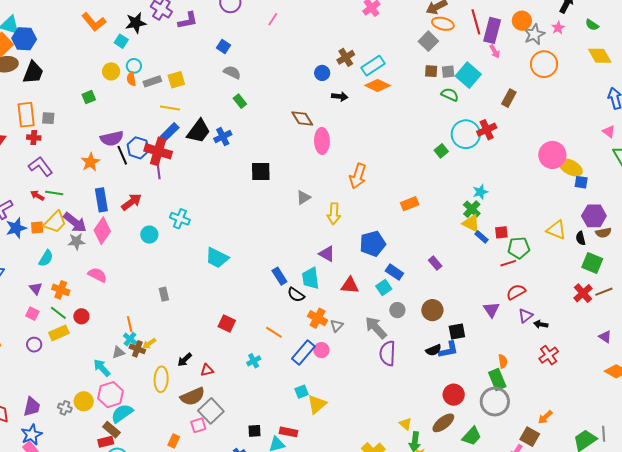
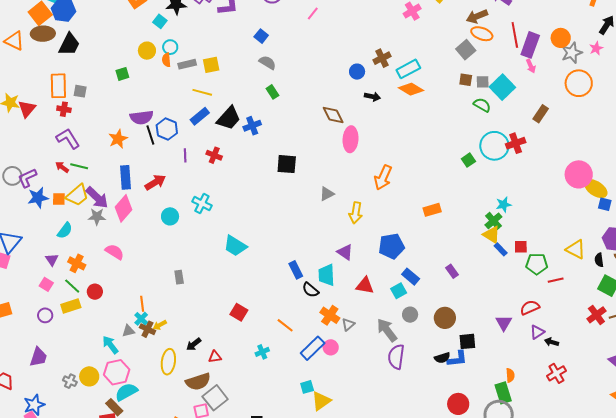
red cross: (158, 151) -> (214, 155), moved, size x0.6
red line: (508, 263) -> (556, 280), moved
purple trapezoid: (32, 407) -> (38, 357), moved

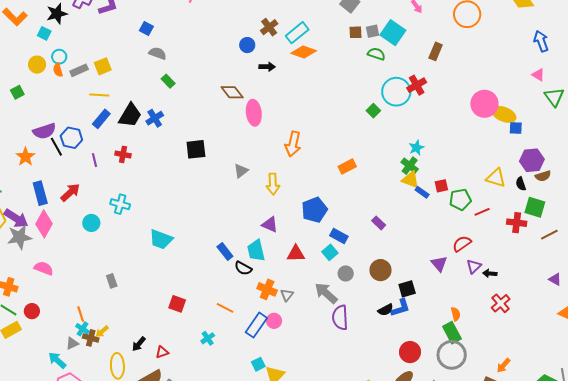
gray star: (97, 217) -> (20, 237), size x1.4
red cross: (596, 315) -> (517, 223), moved, turned -36

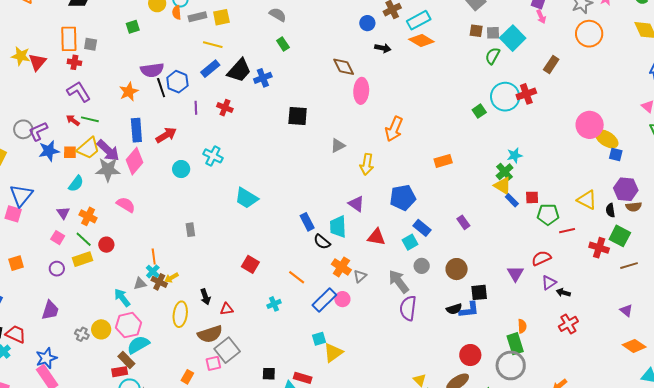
green semicircle: (376, 54) -> (493, 56), turned -90
black arrow: (139, 344) -> (205, 297), turned -70

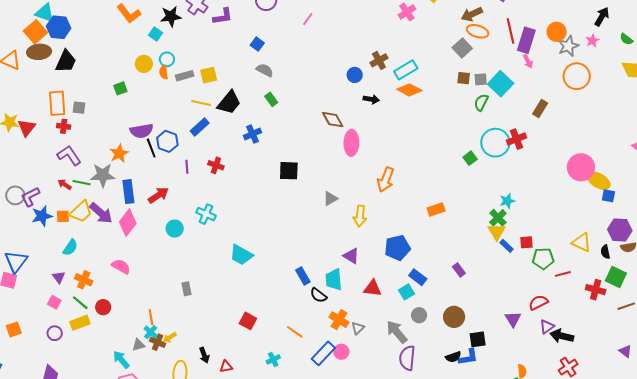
black trapezoid: (239, 70) -> (229, 103), moved
gray star: (108, 170) -> (103, 175), moved
yellow triangle: (503, 186) -> (497, 232), turned 30
black arrow: (563, 293) -> (562, 336), size x1.6

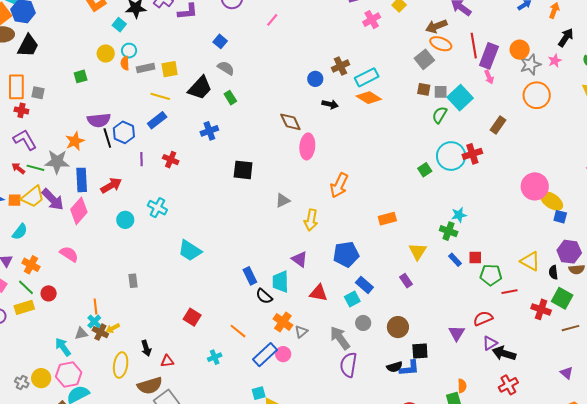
black trapezoid: (229, 103) -> (200, 88), moved
green cross: (498, 218) -> (449, 231), turned -30
yellow triangle: (497, 232) -> (418, 251), moved

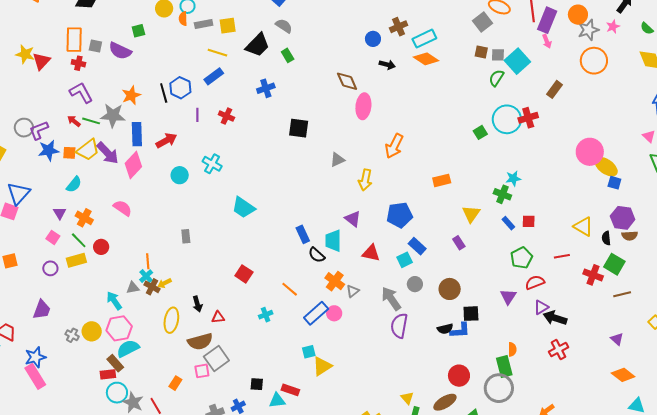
purple semicircle: (99, 120) -> (120, 51), moved, turned 30
green pentagon: (491, 275) -> (522, 258), moved, turned -30

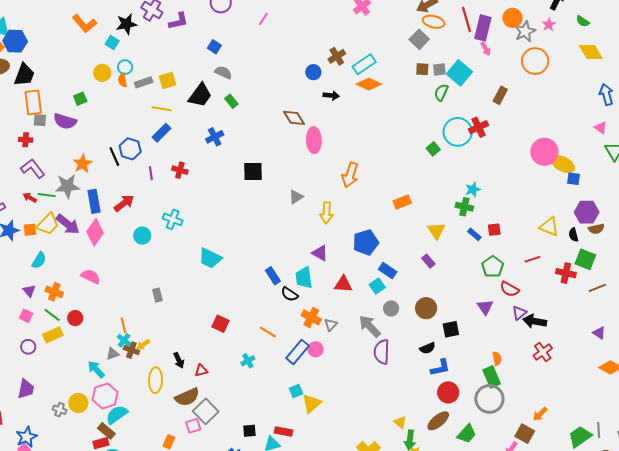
orange rectangle: (74, 40) -> (33, 102), moved
red semicircle: (535, 282) -> (509, 289), turned -120
blue L-shape: (460, 330) -> (440, 368), moved

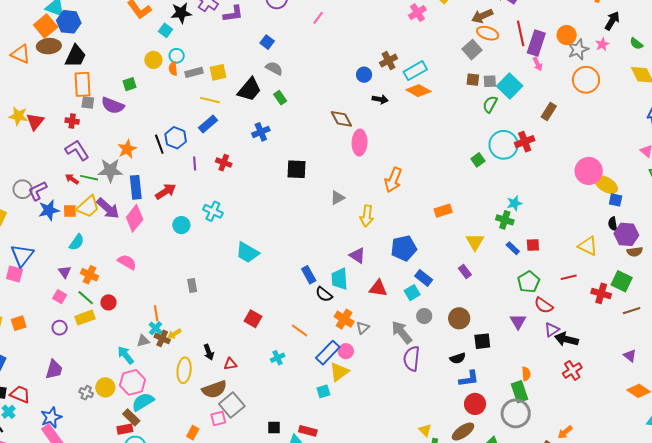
black semicircle: (573, 235) -> (613, 224), moved
yellow triangle: (312, 403) -> (339, 372), moved

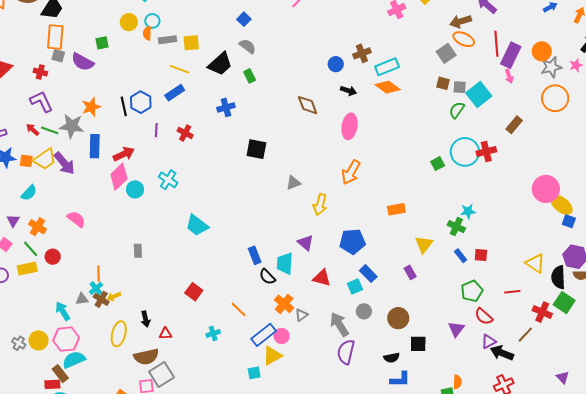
pink ellipse: (360, 143) -> (350, 126), moved
pink diamond: (135, 218) -> (119, 177), moved
black semicircle: (613, 224) -> (558, 277), moved, size x1.6
brown line: (632, 311) -> (525, 335), moved, turned -36

